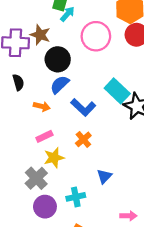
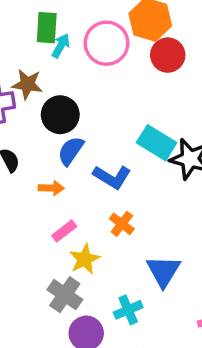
pink circle: (96, 36) -> (107, 43), moved
blue triangle: (104, 176) -> (163, 271), size x1.5

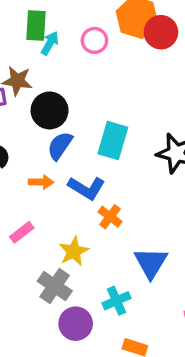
pink circle: (107, 43) -> (94, 40), size x0.6
red circle: (168, 55) -> (161, 32), moved
cyan rectangle: (157, 143) -> (113, 140), moved, turned 75
blue L-shape: (112, 177) -> (86, 188), moved
pink rectangle: (64, 231) -> (22, 232), moved

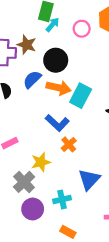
black circle: (50, 110) -> (56, 60), moved
blue semicircle: (60, 146) -> (32, 79), moved
orange arrow: (41, 182) -> (59, 88), moved, size x1.5

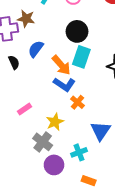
black circle: (56, 60) -> (77, 31), moved
orange arrow: (59, 88) -> (61, 65), moved, turned 45

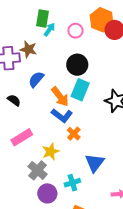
black semicircle: (14, 62) -> (14, 100), moved, turned -32
pink rectangle: (25, 109) -> (22, 137), size x1.5

